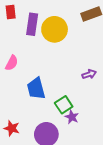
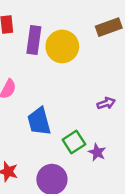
purple star: (72, 117) -> (97, 152), moved

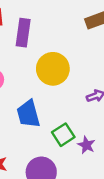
yellow circle: (62, 46) -> (53, 69), moved

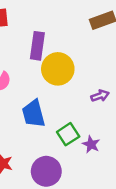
purple rectangle: (23, 33) -> (37, 46), moved

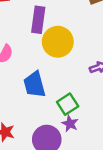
purple star: (91, 144) -> (70, 124), moved

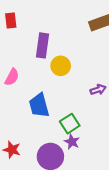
yellow circle: (58, 42) -> (61, 66), size x0.7

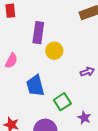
purple star: (72, 142) -> (84, 118), moved

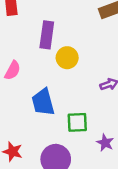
green square: (62, 102) -> (77, 122), turned 30

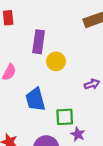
purple star: (105, 143) -> (78, 134), moved

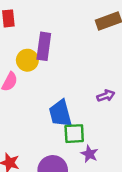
yellow circle: (56, 61) -> (27, 60), moved
blue trapezoid: (35, 99) -> (60, 113), moved

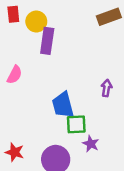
yellow circle: (27, 60) -> (36, 22), moved
purple arrow: (106, 96) -> (106, 88), turned -63

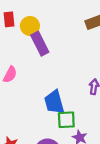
purple rectangle: (47, 41) -> (40, 44), turned -35

